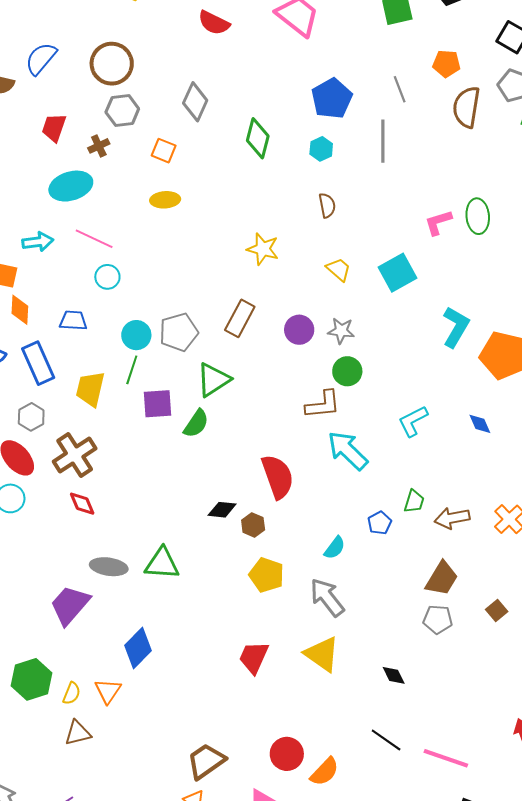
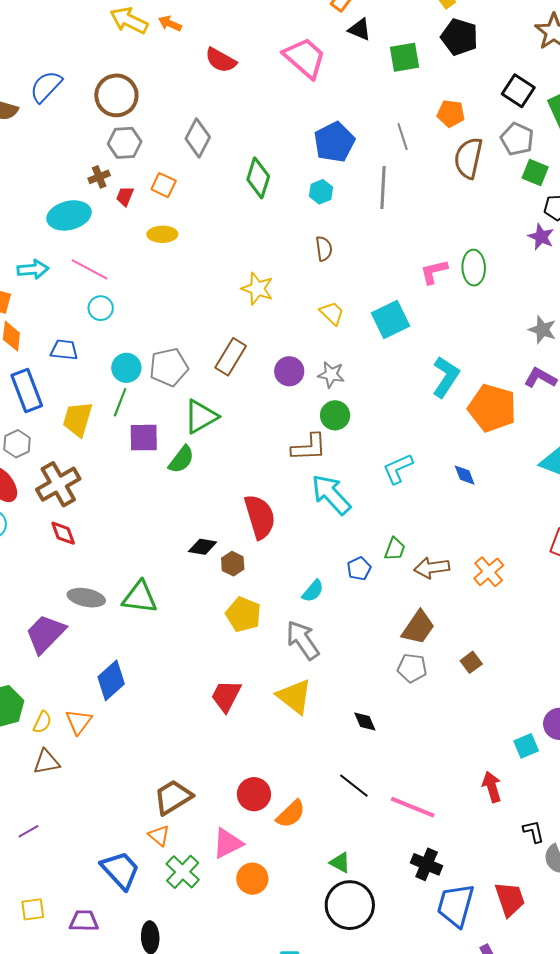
red trapezoid: (54, 128) -> (125, 196), moved, size x0.7

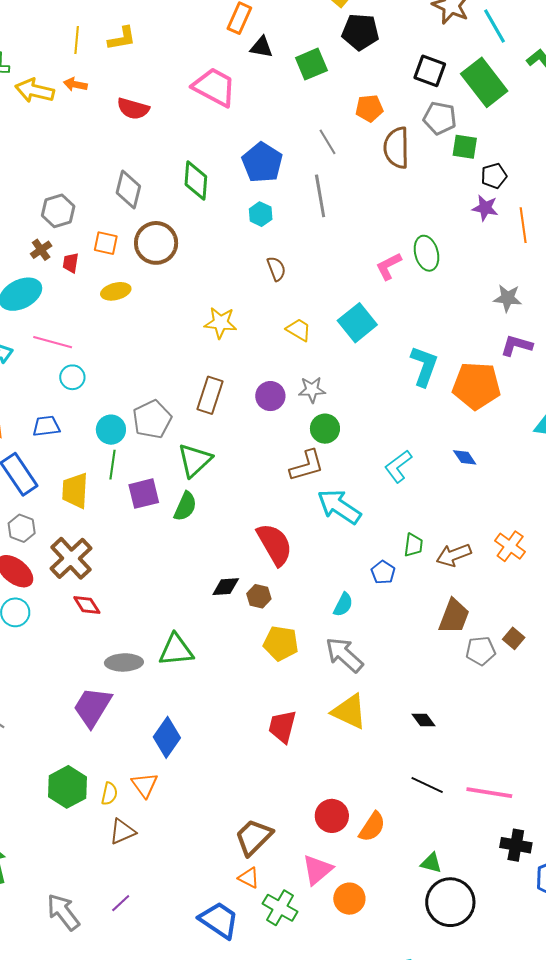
brown circle: (116, 95) -> (156, 243), moved
green diamond: (258, 178) -> (196, 181), moved
gray pentagon: (412, 668) -> (481, 651), moved

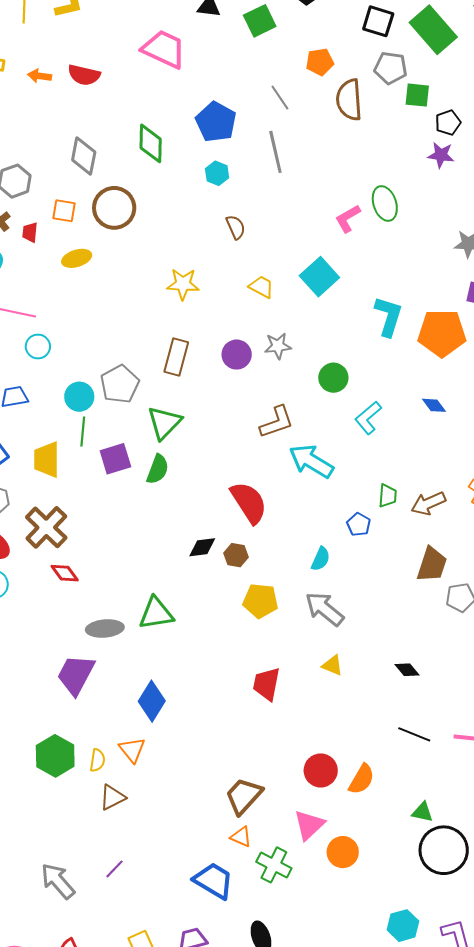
orange arrow: (75, 84) -> (40, 76), moved
green circle: (325, 429) -> (333, 378), moved
yellow triangle: (349, 712) -> (332, 665), size x0.6

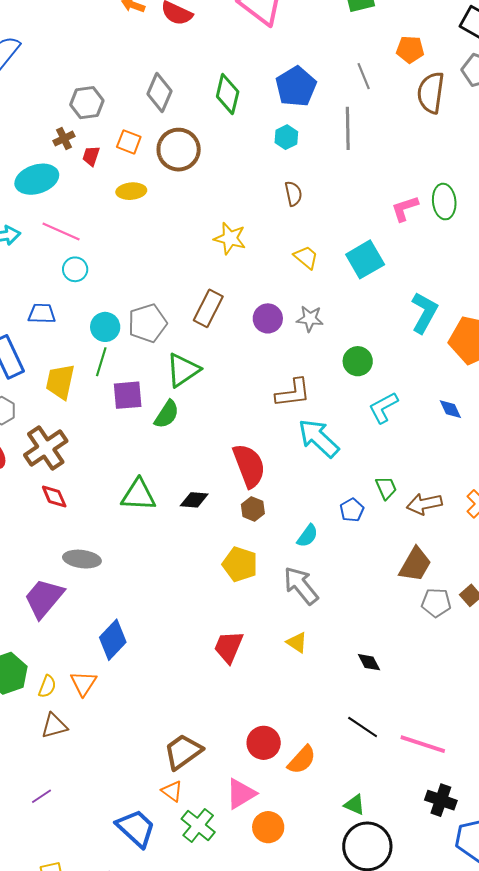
green trapezoid: (388, 496) -> (386, 488), turned -40
brown hexagon: (236, 555) -> (253, 509), moved
green triangle: (156, 613) -> (138, 495), moved

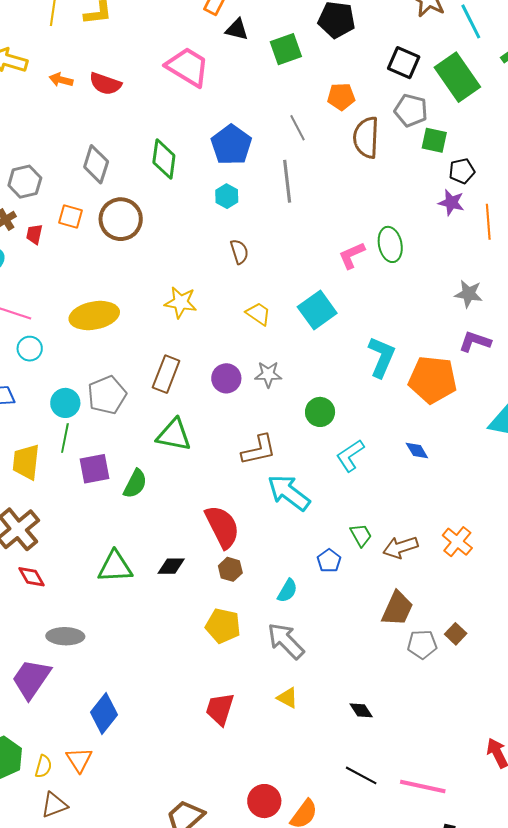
yellow ellipse: (131, 191) -> (94, 315), moved, size x1.6
green triangle: (183, 370) -> (174, 435), moved, turned 51

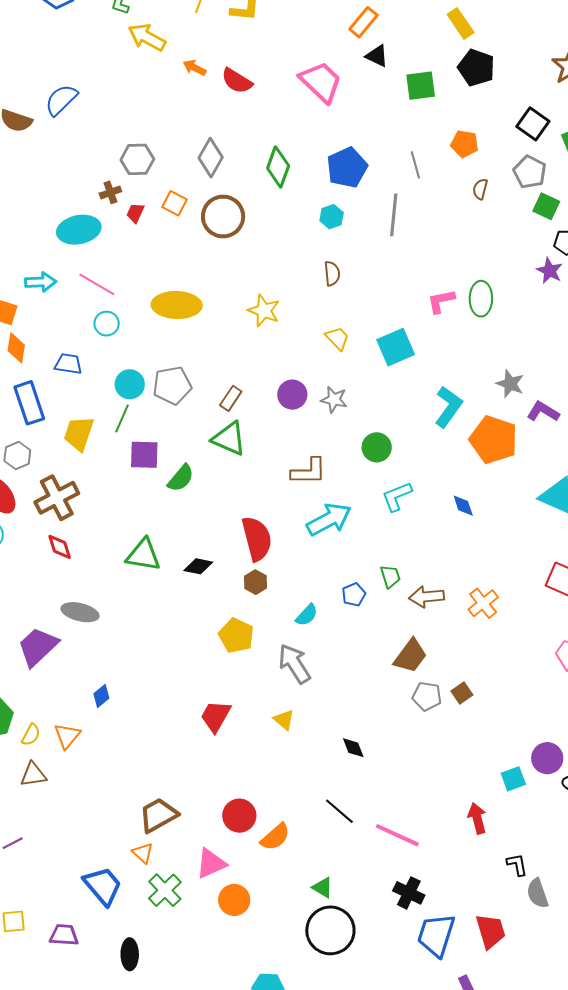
brown semicircle: (366, 137) -> (480, 189), size x0.5
gray star: (469, 294) -> (510, 384), moved
brown rectangle: (166, 374) -> (231, 398), moved, size x0.7
cyan arrow: (289, 493) -> (329, 519), turned 102
blue diamond: (104, 713) -> (101, 696), size x0.6

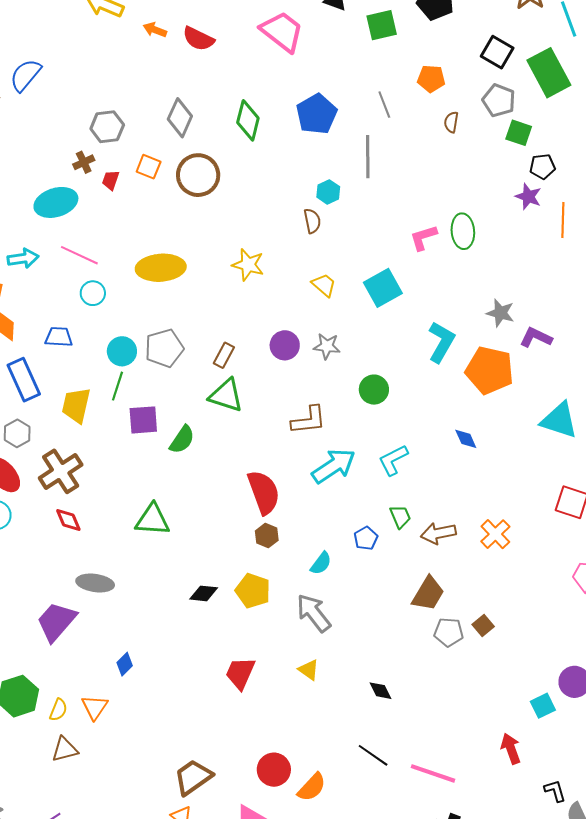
cyan hexagon: (332, 217) -> (328, 192), moved
cyan L-shape: (397, 496) -> (393, 460), moved
black diamond: (198, 566) -> (204, 593), moved

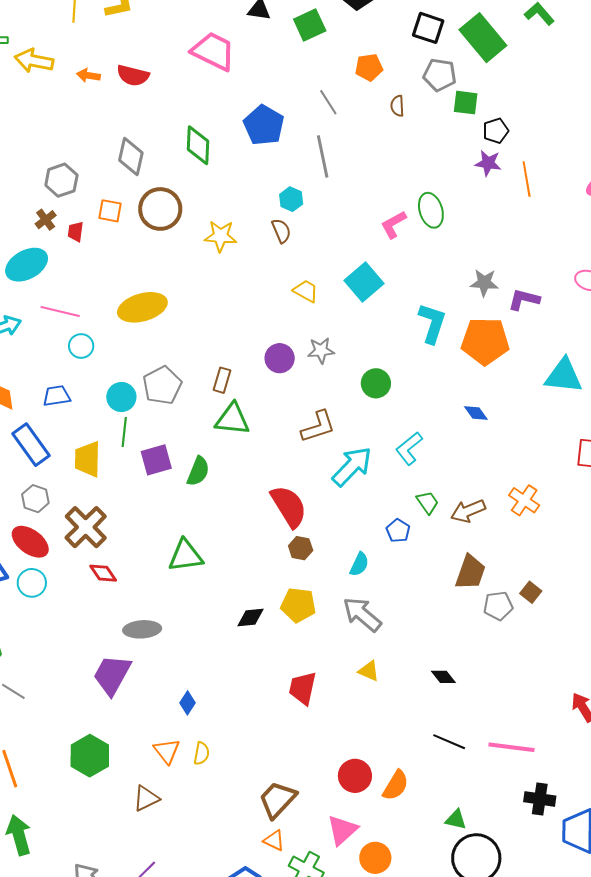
yellow star: (248, 265) -> (220, 236), moved
yellow semicircle: (58, 710) -> (202, 753), moved

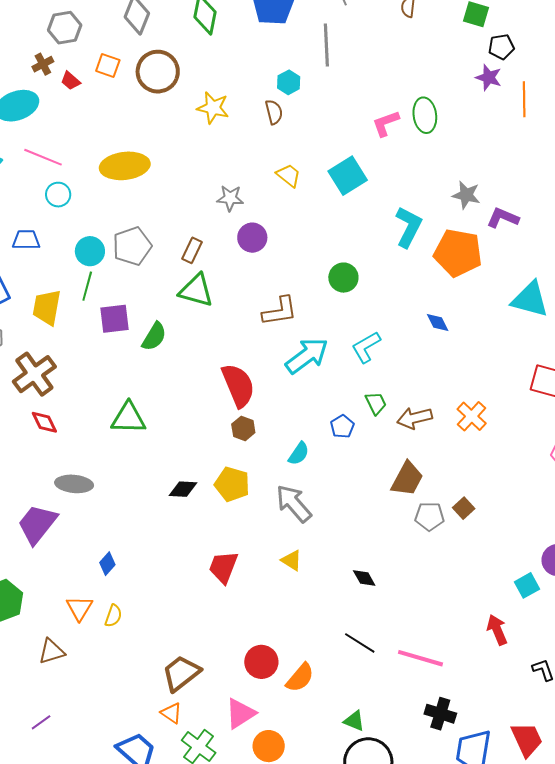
red trapezoid: (76, 232) -> (71, 81), turned -65
gray star: (321, 350) -> (230, 198), moved

